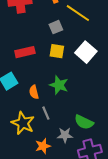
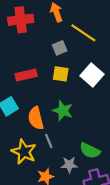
orange semicircle: (34, 92) -> (36, 118), size x1.5

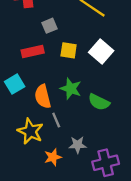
gray square: (60, 48) -> (49, 26), moved
green semicircle: (90, 151) -> (99, 102), moved

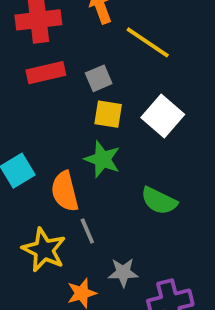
gray square: (49, 26) -> (99, 78), moved
red rectangle: (33, 52) -> (46, 73), moved
green star: (71, 89) -> (102, 159), moved

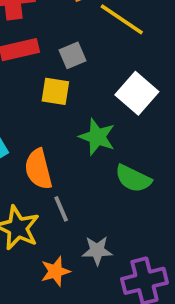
yellow square: (108, 114) -> (55, 91), moved
green star: (102, 159) -> (97, 137), moved

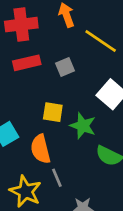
yellow square: (55, 91) -> (53, 112), moved

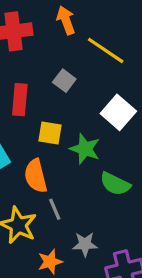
red rectangle: (27, 63) -> (20, 100), moved, turned -72
gray square: (65, 67) -> (64, 81), turned -30

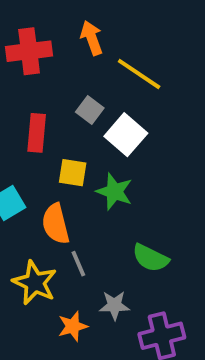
white square: (118, 112) -> (126, 135), moved
green semicircle: (115, 184) -> (150, 258), moved

